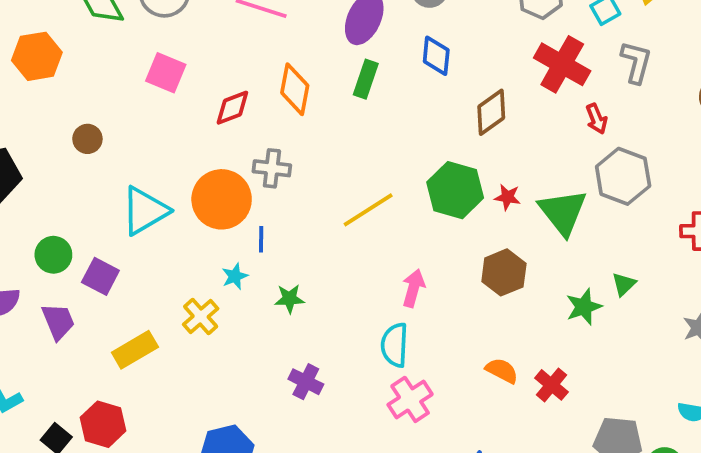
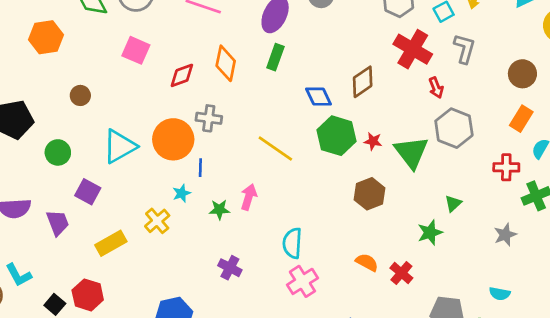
blue diamond: (436, 56) -> (319, 97), moved, turned -32
yellow line: (368, 210) -> (275, 149), turned 66
green circle: (53, 255) -> (58, 152), moved
pink arrow: (413, 288) -> (249, 197), moved
green star: (584, 307) -> (430, 233), moved

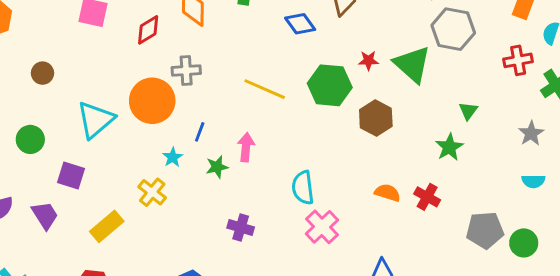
green hexagon: (337, 136) -> (330, 85), moved
blue line: (200, 168) -> (200, 132), moved, turned 30
cyan semicircle: (500, 294) -> (533, 181), moved

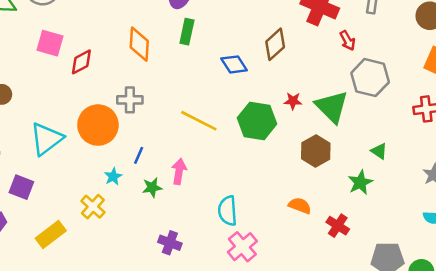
red diamond: (148, 30) -> (81, 62), moved
green triangle: (468, 111) -> (379, 151), turned -36
brown hexagon: (376, 118) -> (316, 151), moved
orange semicircle: (388, 193) -> (300, 206), moved

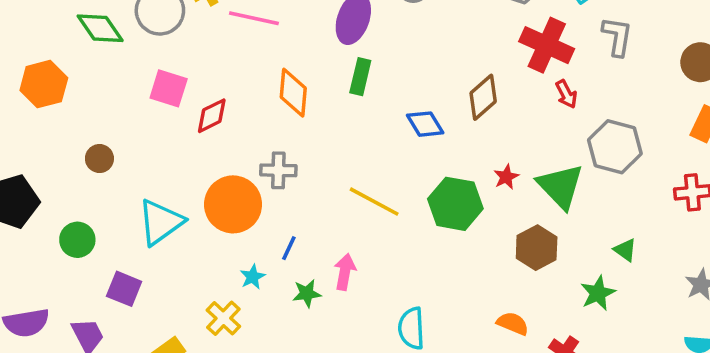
red arrow: (347, 40) -> (566, 94), moved
red star: (293, 101) -> (506, 177), turned -30

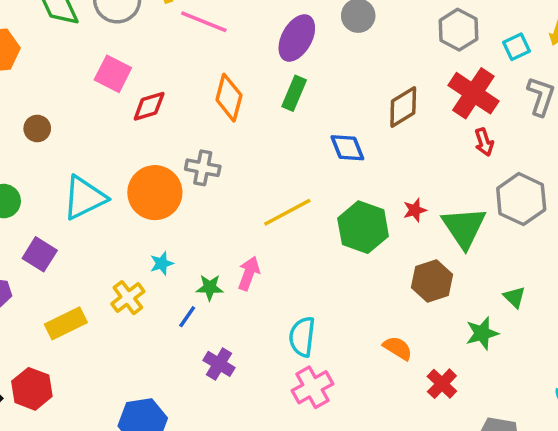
brown diamond: (483, 97) -> (403, 107), moved
yellow line: (374, 202) -> (287, 212), turned -66
blue line: (289, 248) -> (187, 317), moved

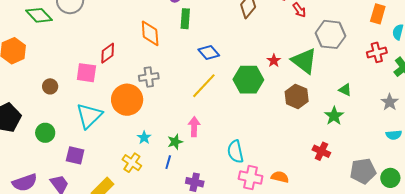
pink square: (113, 74) -> (86, 73), moved
blue diamond: (347, 148) -> (209, 52), moved
orange semicircle: (398, 348) -> (280, 177), moved
pink cross: (312, 387) -> (251, 178), turned -30

